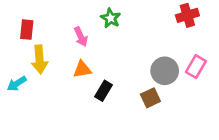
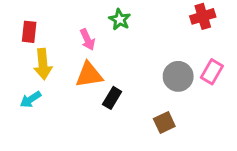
orange triangle: (82, 69) -> (89, 75), size x1.4
cyan arrow: (17, 84) -> (31, 99), moved
brown square: (150, 98) -> (164, 122), moved

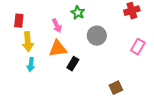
gray circle: (178, 76) -> (97, 36), moved
cyan arrow: (31, 99) -> (31, 65), moved, turned -48
brown square: (164, 122) -> (116, 88), moved

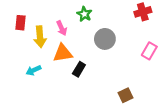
yellow arrow: (28, 42) -> (40, 37), moved
cyan arrow: (31, 65) -> (33, 70), turned 56

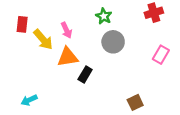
green star: (84, 14) -> (104, 16), moved
yellow arrow: (40, 37) -> (43, 40), turned -36
cyan arrow: (33, 70) -> (29, 100), moved

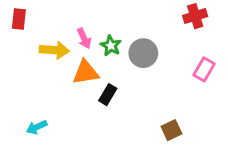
green star: (104, 16) -> (111, 46), moved
red rectangle: (22, 24) -> (19, 19), moved
yellow arrow: (43, 40) -> (54, 50), turned -45

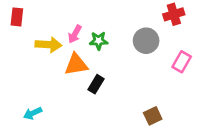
pink arrow: (84, 38) -> (75, 34), turned 54
green star: (111, 46) -> (99, 41), turned -30
gray circle: (143, 53) -> (146, 41), moved

